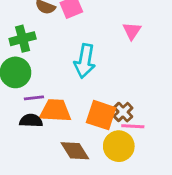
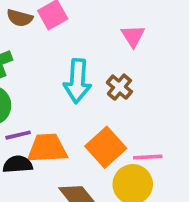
brown cross: (123, 112) -> (119, 87), moved
orange square: (101, 115) -> (106, 147), turned 36

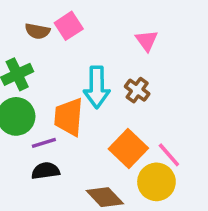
orange trapezoid: (47, 148) -> (69, 117), moved, turned -78
pink line: (148, 157) -> (169, 155), turned 56

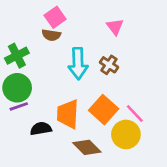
brown semicircle: (37, 31) -> (51, 35), moved
orange trapezoid: (69, 117) -> (68, 114), moved
purple line: (44, 143) -> (19, 106), moved

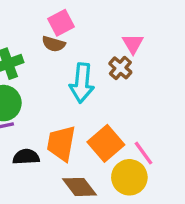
brown cross: (109, 65) -> (120, 68), moved

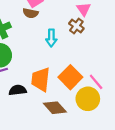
cyan arrow: (82, 83) -> (51, 38), size x0.7

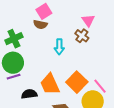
orange trapezoid: (41, 79) -> (50, 84), turned -30

